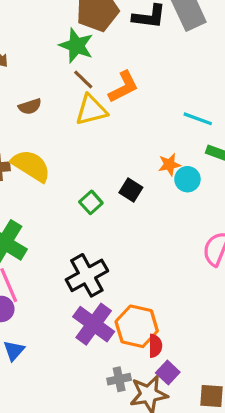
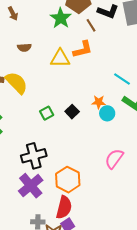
brown line: (83, 79) -> (91, 25), moved
orange hexagon: (137, 326) -> (68, 180), moved
red semicircle: (155, 346) -> (64, 207), size x1.6

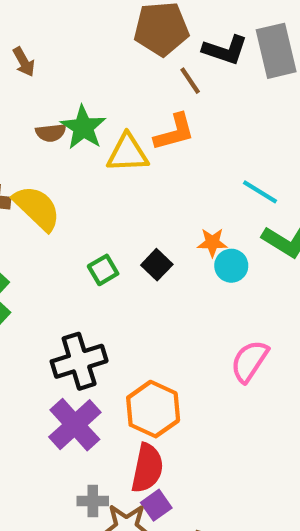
green star: (61, 18) -> (83, 127), moved

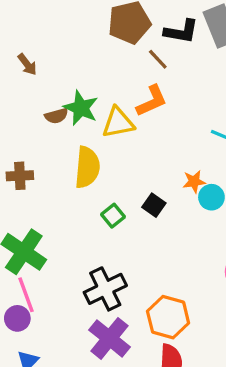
yellow semicircle: (37, 208) -> (87, 167), moved, turned 60

